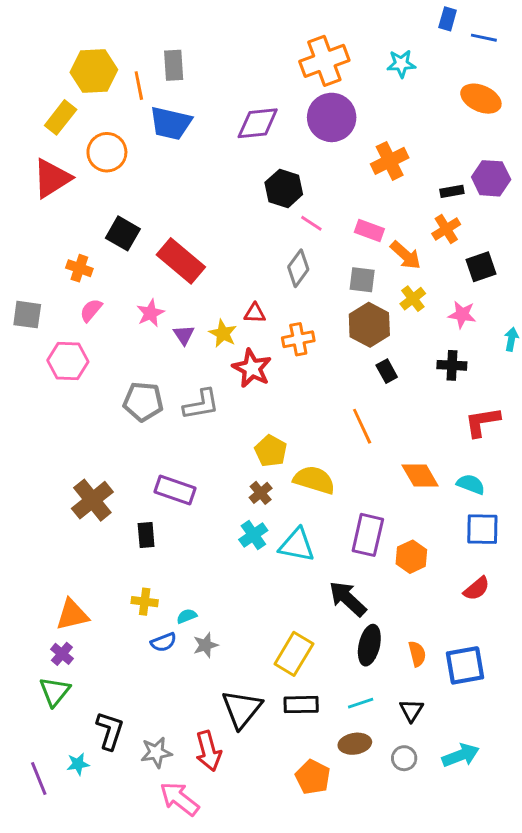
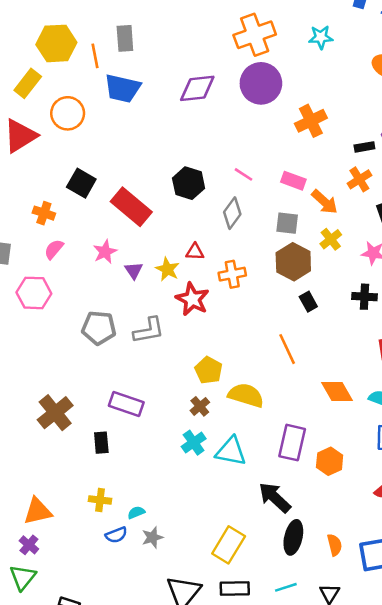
black hexagon: (284, 188) -> (189, 183), moved

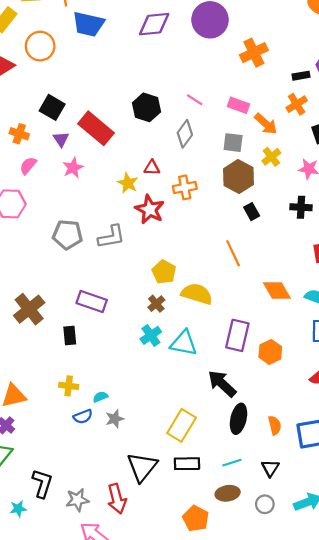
purple triangle: (134, 270) -> (61, 139), moved

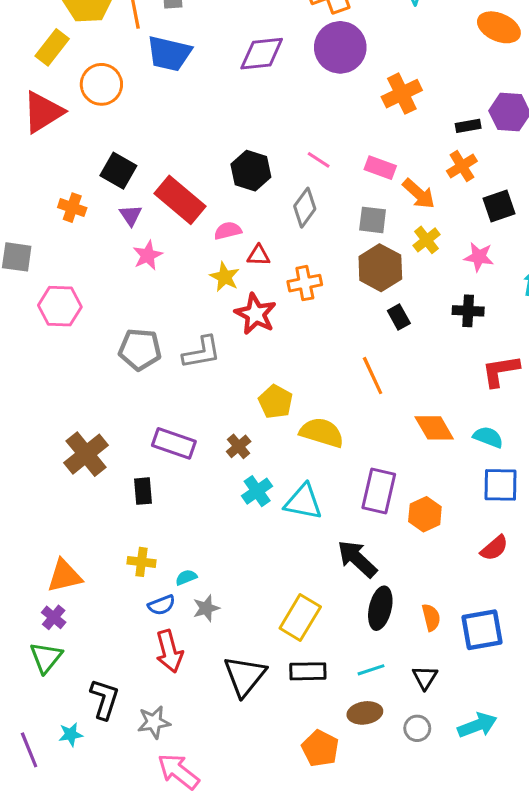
pink semicircle: (28, 166) -> (228, 231), moved, turned 36
brown cross: (156, 304) -> (239, 446), moved
red arrow: (117, 499) -> (169, 651), moved

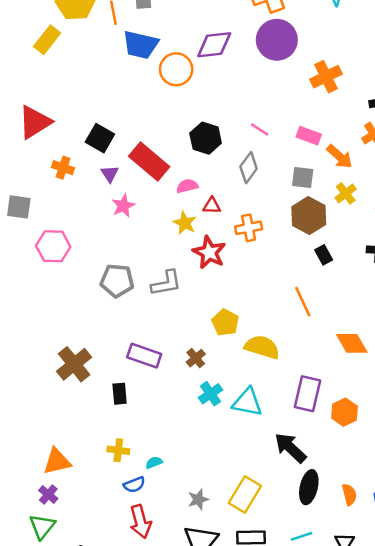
orange circle: (101, 84) -> (176, 69), moved
red triangle: (43, 112) -> (35, 122), moved
gray star: (206, 608) -> (198, 499), moved

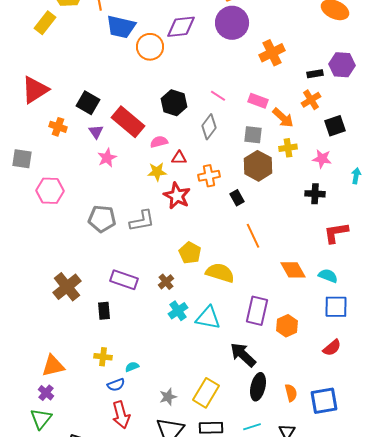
yellow cross: (346, 193) -> (288, 148), turned 30
yellow star: (185, 223) -> (157, 172), turned -30
black rectangle: (324, 255) -> (237, 198), moved

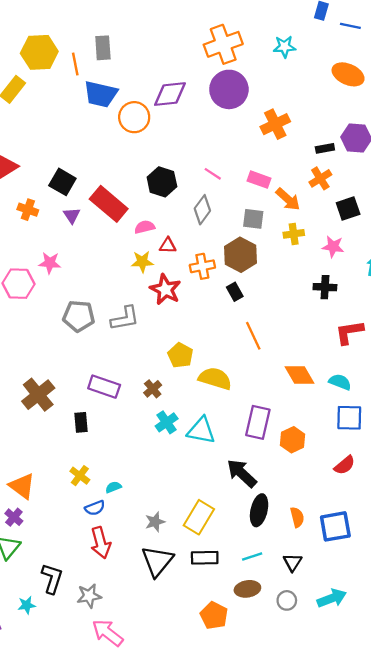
pink star: (107, 158) -> (50, 263), moved, turned 30
brown hexagon: (258, 166) -> (241, 255), moved
yellow cross: (103, 357) -> (80, 476), turned 30
orange triangle: (53, 366) -> (22, 486), turned 50

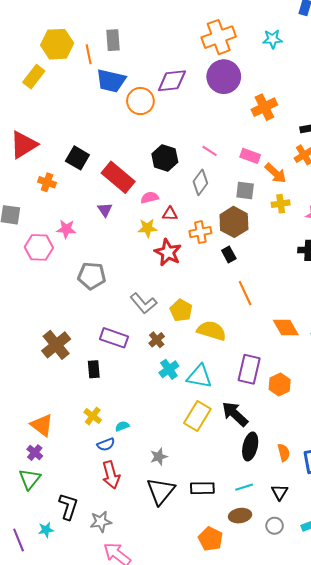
purple triangle: (72, 215) -> (105, 210), moved
gray L-shape: (125, 318) -> (143, 303), moved, turned 60
yellow rectangle: (199, 517) -> (197, 416), moved

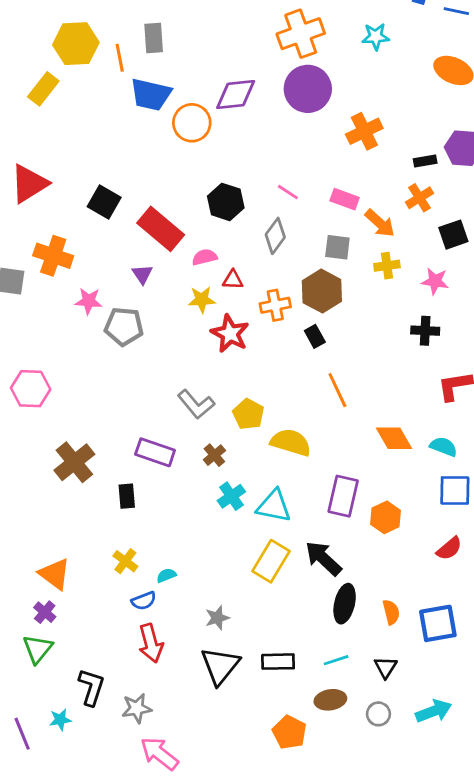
orange cross: (47, 182) -> (53, 256), moved, size x1.5
pink hexagon: (39, 247) -> (31, 389), moved
gray pentagon: (92, 276) -> (124, 326), moved

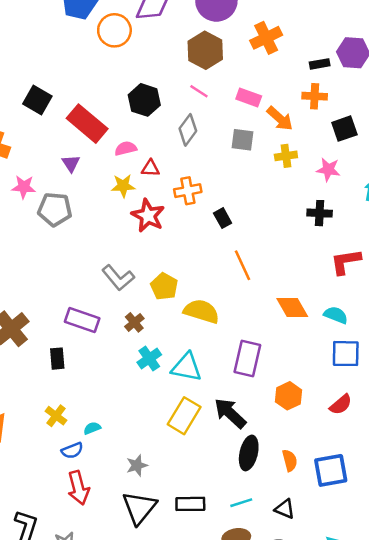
orange cross: (419, 198) -> (315, 96), turned 35
brown hexagon: (322, 291) -> (205, 50), moved
orange hexagon: (386, 517) -> (288, 396), moved
black triangle: (386, 667) -> (285, 509), turned -40

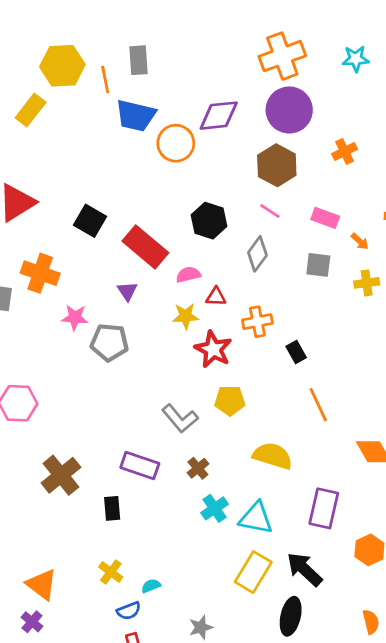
orange cross: (266, 38) -> (345, 151), size x0.7
orange arrow: (280, 119) -> (360, 241), size x0.6
yellow pentagon: (164, 286) -> (230, 400), moved, turned -30
black ellipse: (249, 453) -> (291, 616), moved

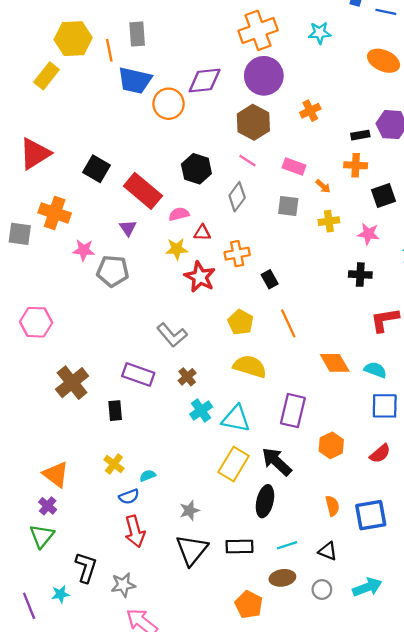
yellow pentagon: (230, 400) -> (241, 322), moved, turned 30

